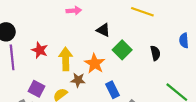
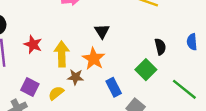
black triangle: (103, 30) -> (102, 31), moved, turned 32
blue semicircle: (184, 41) -> (192, 42), moved
green square: (122, 50) -> (146, 70), moved

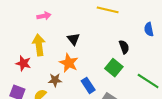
blue semicircle: (192, 42) -> (149, 29), moved
red star: (33, 44) -> (23, 63), moved
yellow arrow: (62, 54) -> (39, 45), moved

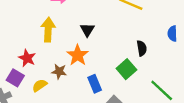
red star: (23, 63) -> (27, 58), moved

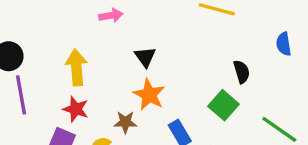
yellow arrow: (48, 30) -> (76, 67), moved
black triangle: (87, 30) -> (145, 57), moved

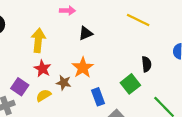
black triangle: (145, 57) -> (86, 33), moved, turned 32
red star: (76, 109) -> (43, 69), moved

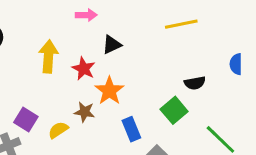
yellow line: (138, 20) -> (181, 24), turned -35
black semicircle: (147, 64) -> (195, 83), turned 88
red star: (43, 69) -> (84, 69), moved

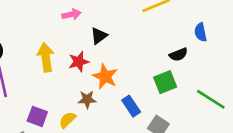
blue semicircle: (236, 64) -> (201, 32), moved
red star: (84, 69) -> (79, 62), turned -30
green square: (174, 110) -> (165, 82), turned 30

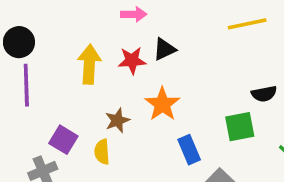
red star: (79, 62) -> (132, 60), moved
brown star: (87, 99) -> (117, 120), moved, turned -30
yellow semicircle: (67, 120) -> (102, 152), turned -60

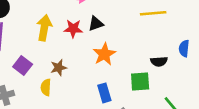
orange star: (162, 104) -> (104, 54), moved
purple square: (63, 140) -> (23, 66), moved

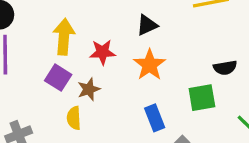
black triangle: (96, 24) -> (147, 25), moved
red star: (73, 29) -> (102, 52), moved
purple square: (23, 66) -> (58, 78), moved

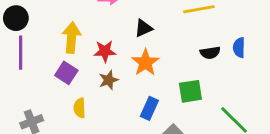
black semicircle: (225, 68) -> (210, 53), moved
brown star: (89, 89) -> (109, 80), moved
blue rectangle: (155, 118) -> (149, 108), turned 45

